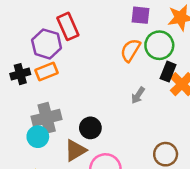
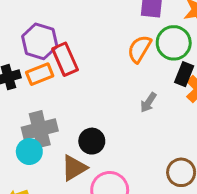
red rectangle: (68, 26) -> (65, 59), moved

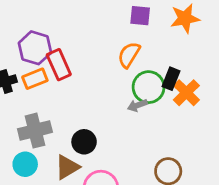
green circle: (174, 43) -> (149, 87), moved
gray arrow: (148, 102) -> (137, 105), turned 36
cyan circle: (29, 152) -> (25, 164), moved

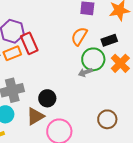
black rectangle: (171, 79) -> (109, 40), moved, turned 49

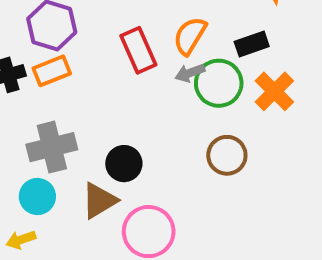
red rectangle: (29, 43) -> (138, 50), moved
gray arrow: (85, 72) -> (190, 73), moved
brown circle: (107, 119) -> (227, 155), moved

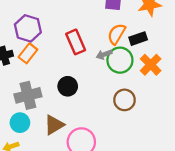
orange semicircle: (190, 36) -> (117, 34), moved
orange rectangle: (52, 71) -> (28, 53), turned -30
black circle: (124, 164) -> (68, 86), moved

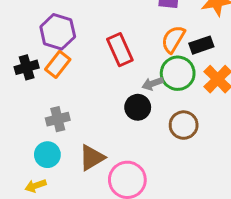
gray arrow: (104, 54) -> (153, 84), moved
black circle: (68, 86) -> (138, 107), moved
gray cross: (28, 95) -> (58, 119), size x0.7

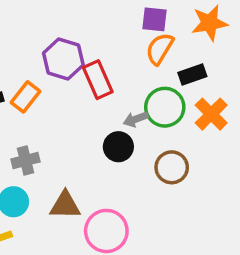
purple hexagon: (58, 32) -> (63, 59), moved
orange semicircle: (173, 39) -> (160, 49), moved
brown triangle: (92, 158) -> (65, 205), turned 32

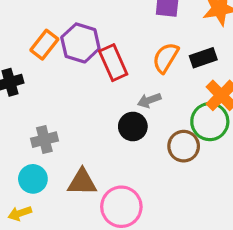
orange semicircle: (160, 49) -> (166, 58), moved
orange rectangle: (26, 97) -> (44, 45), moved
green circle: (165, 107) -> (210, 122), moved

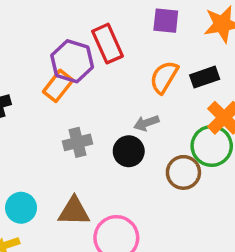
orange rectangle: (44, 45) -> (58, 86), moved
red rectangle: (113, 63) -> (108, 44), moved
gray cross: (44, 140) -> (77, 142), moved

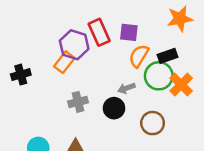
purple square: (166, 21) -> (129, 32), moved
green circle: (212, 146) -> (159, 76), moved

